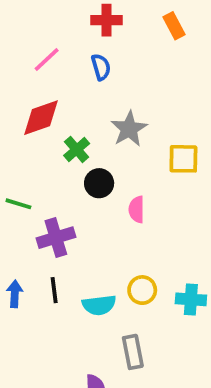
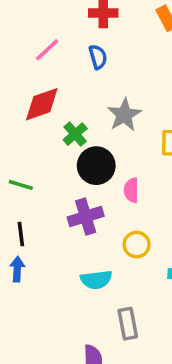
black circle: (99, 183) -> (96, 166), size x1.4
purple cross: (56, 238) -> (86, 217), moved
black line: (54, 290) -> (21, 234), moved
yellow circle: (142, 290) -> (137, 245), moved

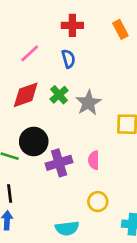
green cross: (75, 134) -> (59, 95), moved
black circle: (96, 166) -> (34, 141), moved
purple cross: (86, 217) -> (59, 163), moved

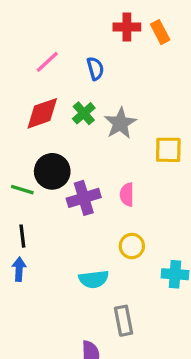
red cross: (72, 25) -> (127, 27), moved

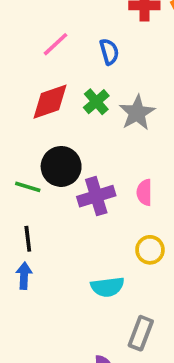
gray rectangle: (124, 321) -> (141, 333), turned 32

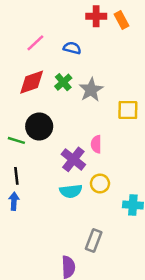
blue semicircle: (109, 52) -> (72, 48), turned -60
purple cross: (96, 196) -> (73, 159), moved, turned -35
cyan semicircle: (107, 287) -> (71, 191), moved

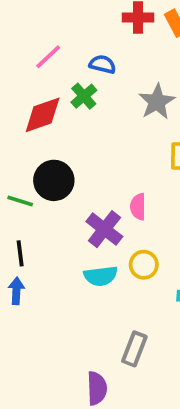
green cross: (63, 82) -> (84, 96), moved
gray star: (91, 90) -> (157, 102), moved

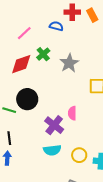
blue semicircle: (103, 64) -> (56, 26), moved
gray star: (157, 102) -> (69, 63), moved
yellow circle: (144, 265) -> (79, 155), moved

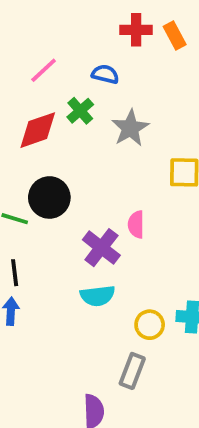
blue semicircle: (56, 26) -> (105, 74), moved
yellow circle: (79, 155) -> (150, 325), moved

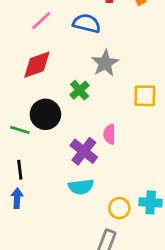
blue semicircle: (105, 74) -> (87, 23), size x1.4
green cross: (80, 111) -> (80, 90), moved

